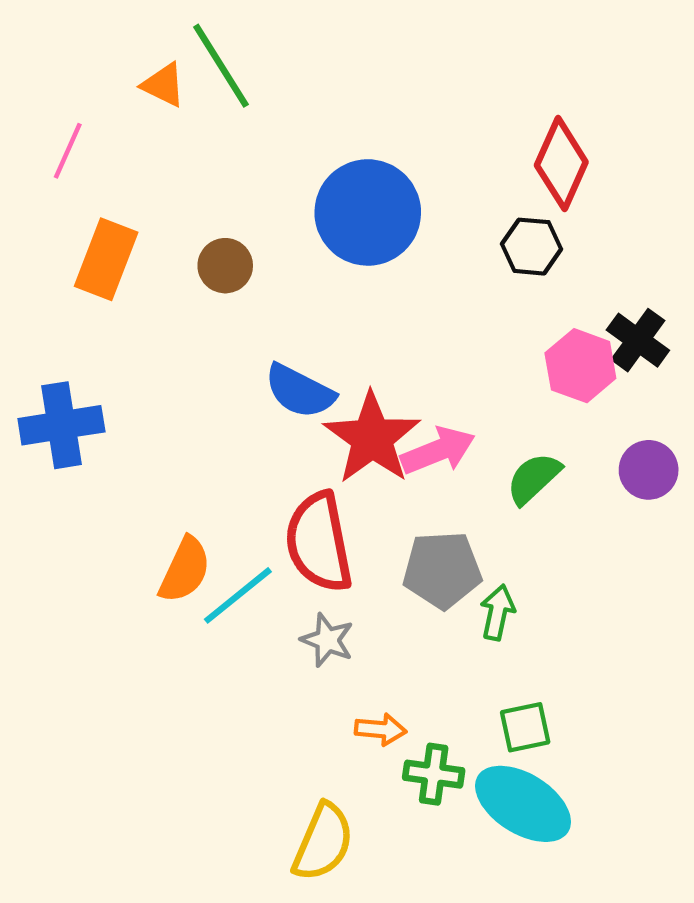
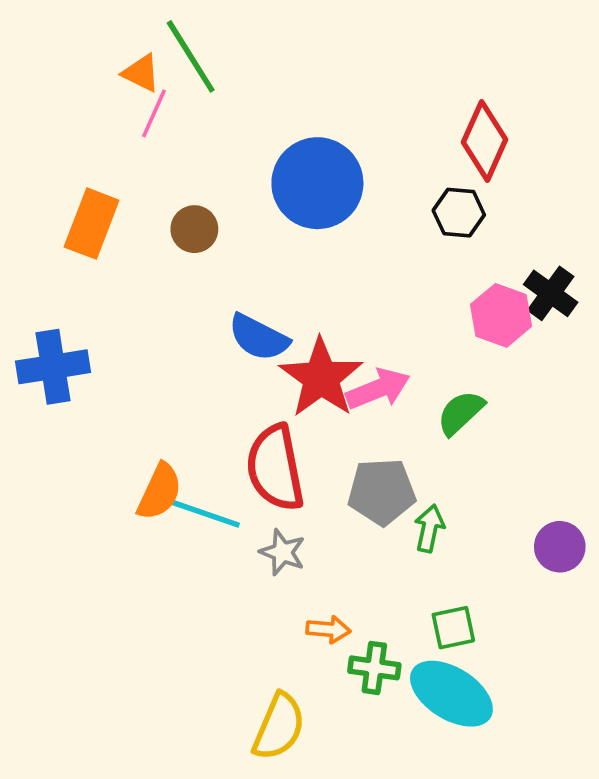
pink line: (68, 151) -> (154, 113), moved
purple circle: (649, 470) -> (560, 547), moved
cyan line: (238, 595) -> (205, 514), turned 58

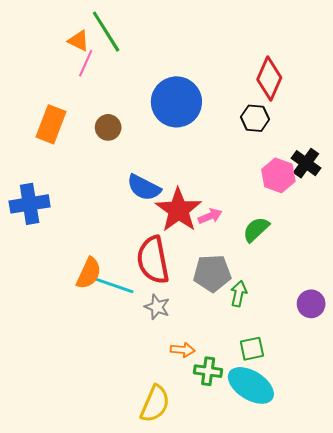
pink arrow: (378, 389) -> (210, 216), size x0.7

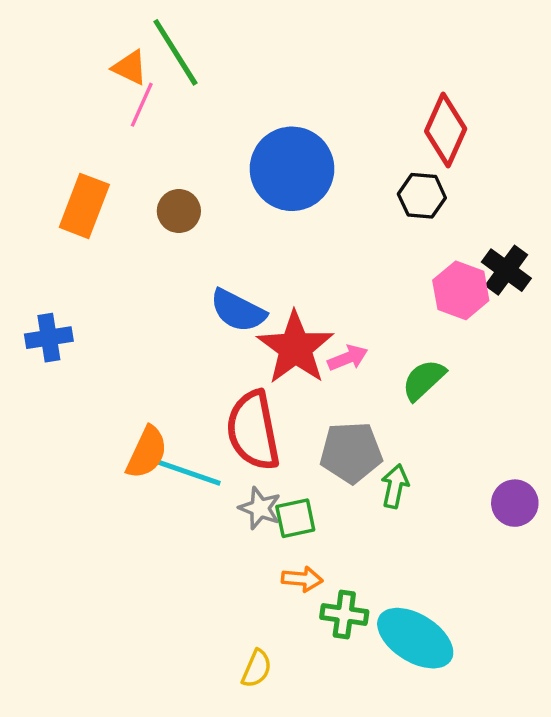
blue cross: (30, 204) -> (49, 338), size x0.7
green square: (252, 349) -> (295, 518), moved
yellow semicircle: (155, 404) -> (257, 669), size x0.6

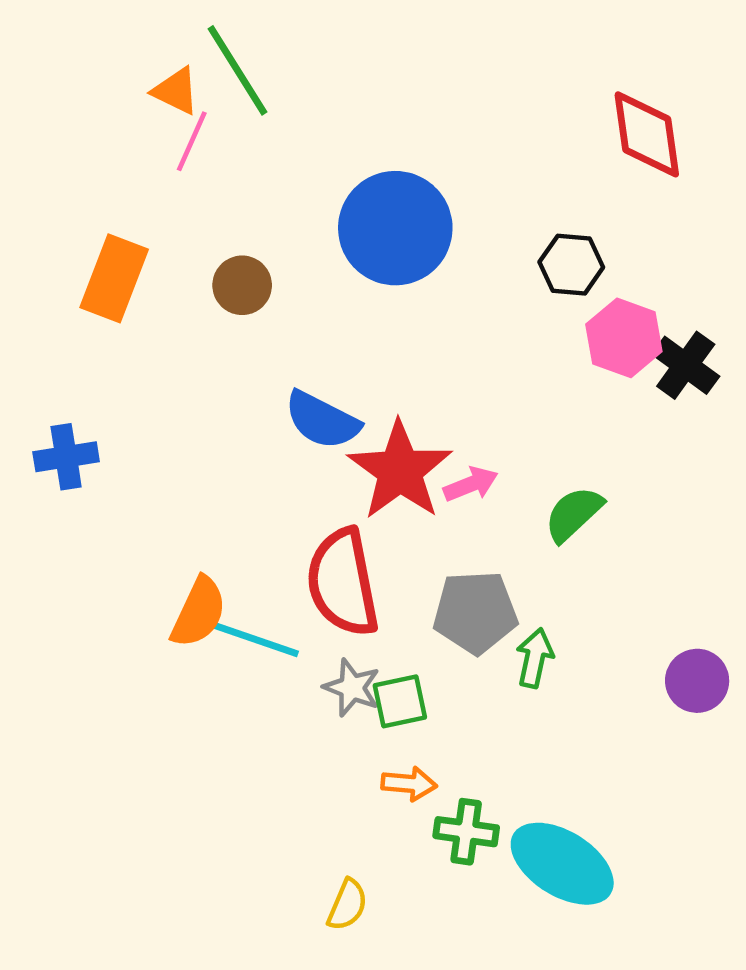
red diamond: (446, 130) -> (647, 134), moved, turned -32
pink hexagon: (461, 290) -> (624, 338), moved

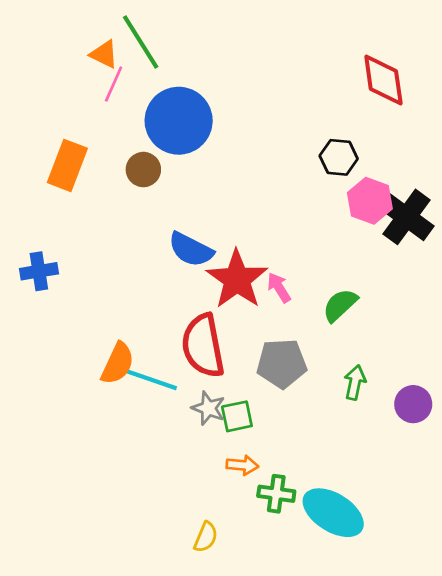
blue circle: (395, 228) -> (179, 121), moved
black cross: (686, 365) -> (406, 217), size x1.4
pink arrow: (471, 484) -> (279, 288), turned -100
green arrow: (535, 658) -> (355, 382), moved

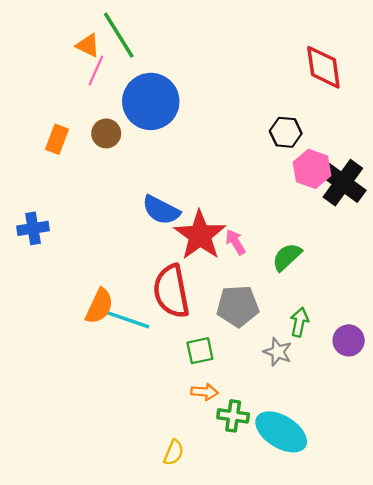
orange rectangle: (67, 165) -> (57, 139), size x0.7
brown circle: (143, 170) -> (106, 133), moved
gray star: (208, 408) -> (278, 352), moved

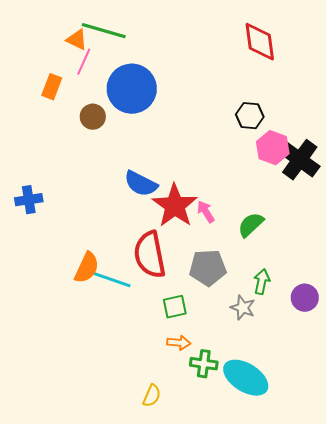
green line: (119, 35) -> (104, 31), turned -42
red diamond: (323, 67) -> (260, 42), moved
orange rectangle: (57, 139) -> (52, 87), moved

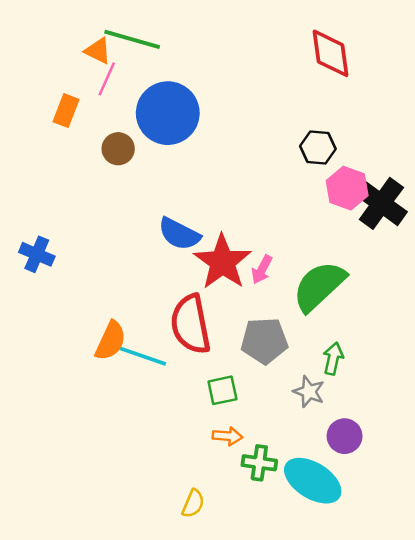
blue cross: (29, 200) -> (37, 254), turned 32
pink arrow: (206, 212) -> (262, 270), turned -120
green semicircle: (251, 225) -> (319, 286), size x1.6
purple circle: (305, 298) -> (345, 436), moved

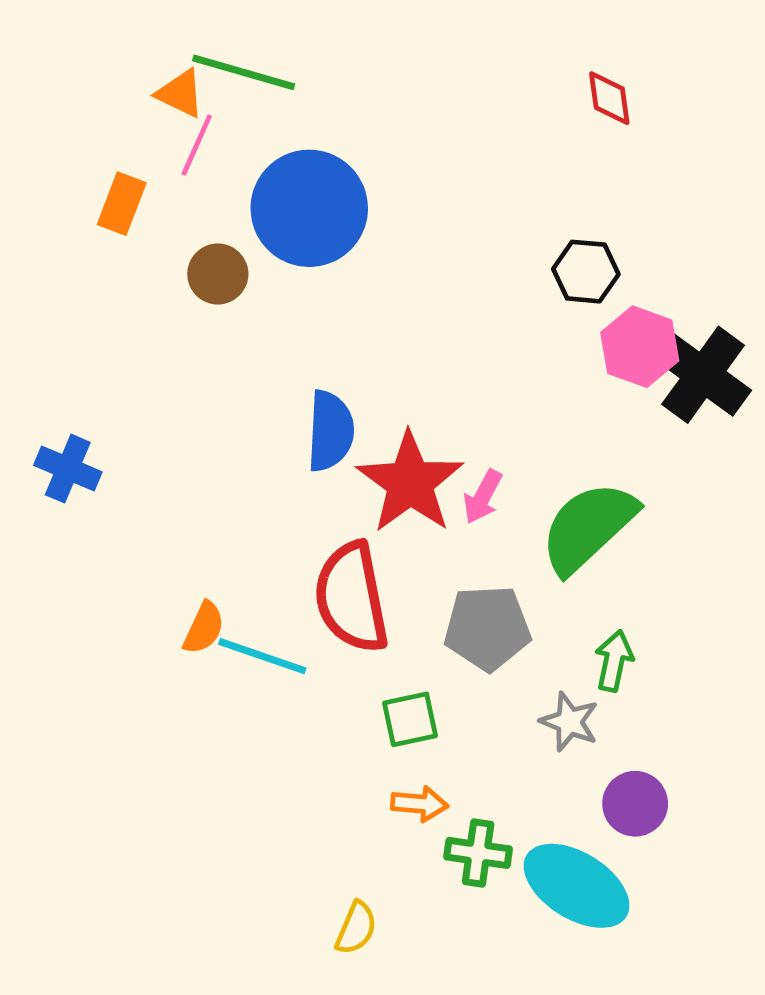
red diamond: (331, 53) -> (609, 98), size x0.6
blue semicircle: (179, 234) -> (330, 431), turned -114
orange semicircle: (111, 341) -> (204, 628), size x0.7

